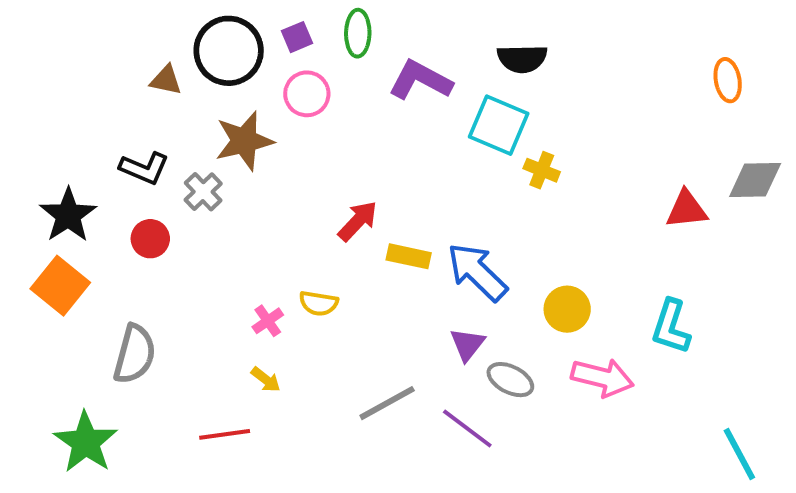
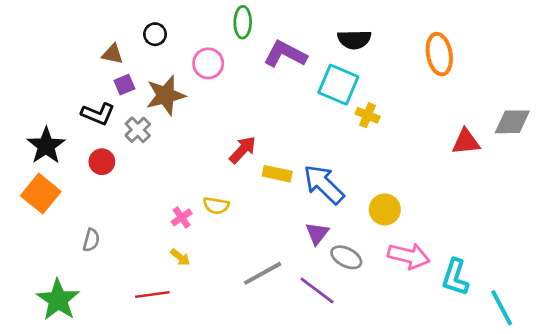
purple square: (297, 37) -> (124, 85), moved
black circle: (229, 51) -> (155, 34), size x0.5
orange ellipse: (728, 80) -> (439, 54), moved, size x1.4
cyan L-shape: (671, 327) -> (455, 277), moved
gray semicircle: (135, 354) -> (91, 240), size x0.6

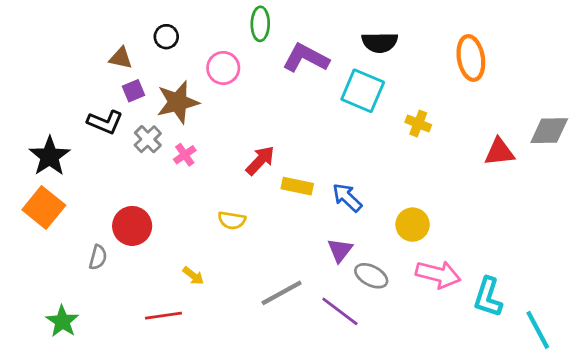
yellow cross: (368, 115) -> (418, 123), moved
red circle: (102, 162) -> (132, 226), moved, size x1.4
blue arrow: (324, 184) -> (347, 198), size x0.7
pink cross: (182, 217) -> (185, 155), moved
green star: (58, 300) -> (62, 321), size x0.7

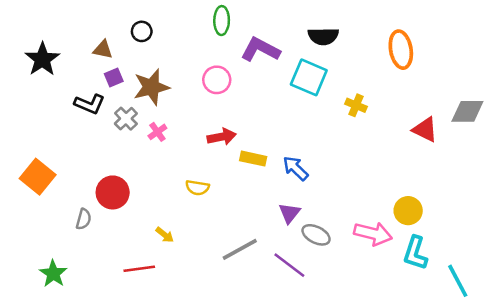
pink circle: (223, 68) -> (217, 80), moved
red triangle: (499, 152) -> (425, 129), turned 32
black star: (50, 156) -> (42, 59), moved
red arrow: (260, 160) -> (222, 137), turned 36
yellow circle: (413, 225) -> (408, 211), moved

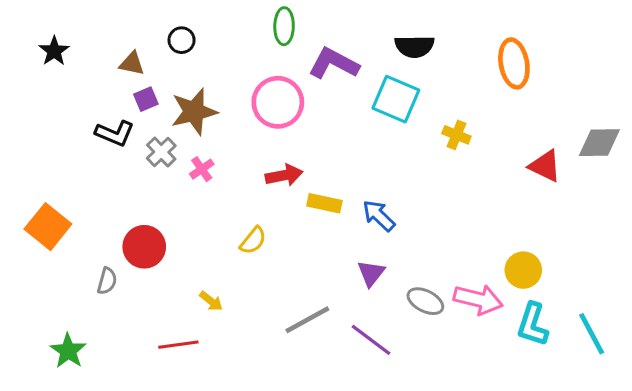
black star: (42, 59) -> (54, 51), moved, size x0.7
pink circle: (217, 80) -> (278, 102), size x1.4
yellow semicircle: (197, 188) -> (253, 241), turned -60
gray ellipse: (316, 235) -> (425, 301), moved
cyan line: (458, 281) -> (592, 334), moved

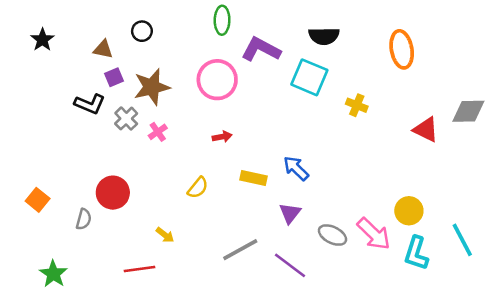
red arrow: (284, 175) -> (222, 137), size x0.7
yellow rectangle: (324, 203) -> (254, 178), moved
orange square: (48, 227) -> (38, 200), moved, size x0.7
pink arrow: (478, 300) -> (374, 234), turned 30
cyan line: (592, 334) -> (462, 240), moved

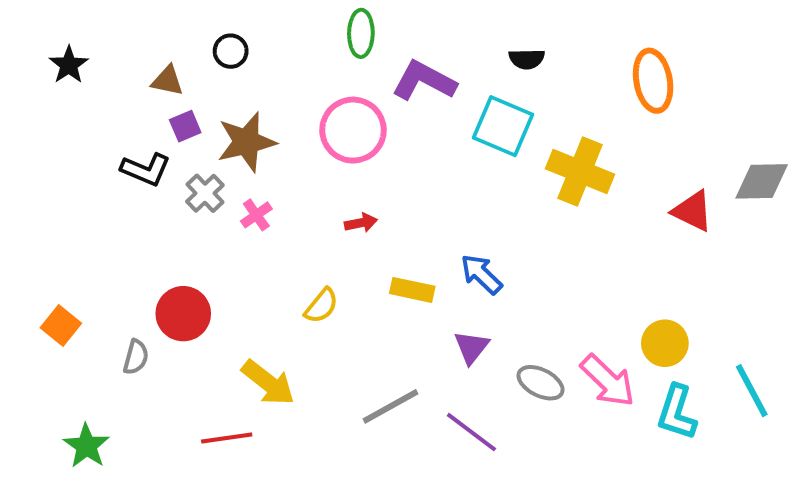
black semicircle: (324, 36) -> (527, 59), size x0.7
yellow cross: (357, 105) -> (580, 172), size x1.8
yellow arrow: (165, 235) -> (268, 383), size x1.8

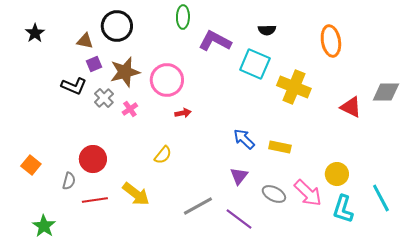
black circle: (231, 51) -> (117, 26), size x1.8
pink circle: (353, 130) -> (167, 80), moved
yellow rectangle: (412, 290) -> (280, 147), moved
red line: (227, 438) -> (95, 200), moved

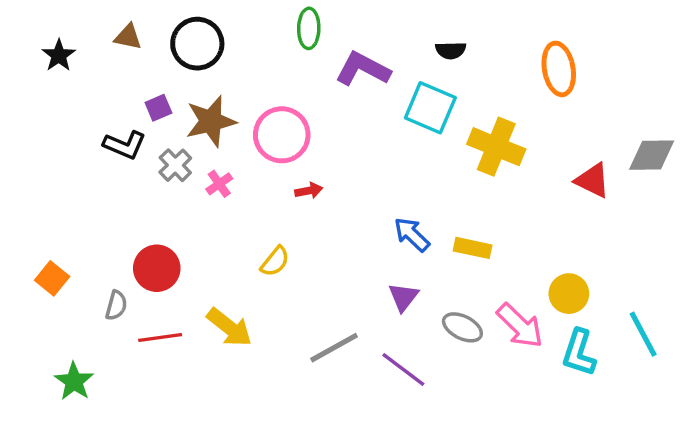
brown triangle: (85, 41) -> (128, 37), moved

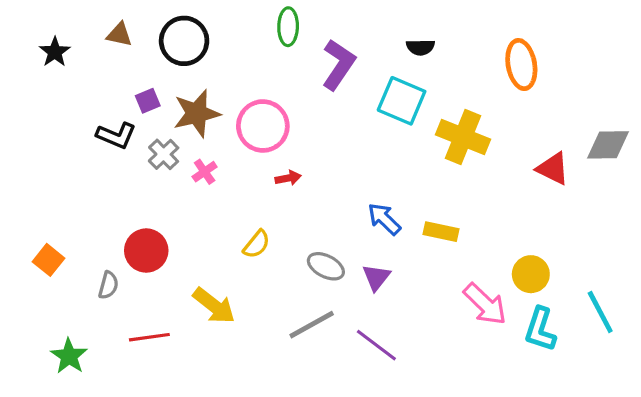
purple L-shape: (363, 69) -> (339, 65), turned 96
gray ellipse: (462, 327) -> (326, 266), moved
red line: (160, 337) -> (149, 337), moved

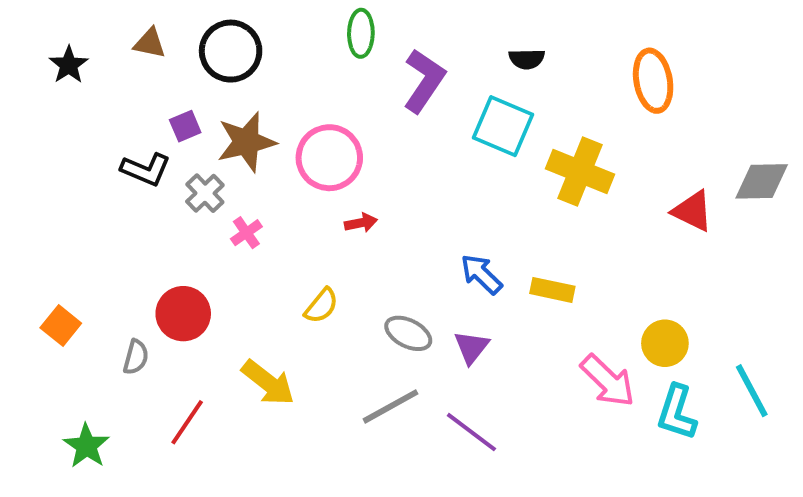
pink cross: (205, 172) -> (246, 233), moved
red line: (149, 337) -> (187, 422), turned -48

